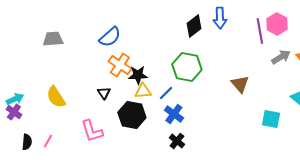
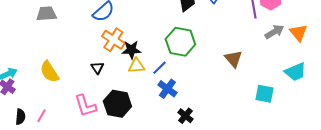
black hexagon: (132, 115) -> (117, 104), moved
black cross: (177, 141) -> (185, 116), moved

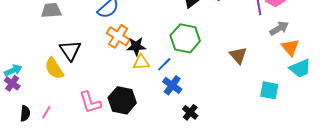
orange triangle: (298, 33) -> (290, 47), moved
black triangle: (97, 68) -> (70, 50), moved, size x1.6

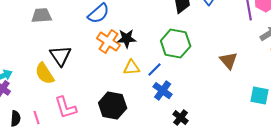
black star: (136, 46) -> (127, 39), moved
pink L-shape: (90, 102) -> (66, 108), moved
pink line: (46, 112) -> (37, 118), turned -48

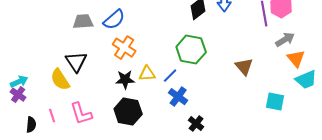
gray trapezoid: (42, 16) -> (83, 22), moved
black star: (127, 39) -> (125, 80), moved
pink line: (37, 118) -> (52, 116), moved

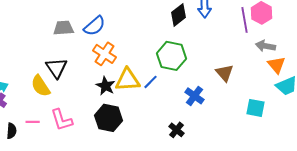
gray arrow: (285, 40) -> (266, 46), turned -138
yellow triangle: (147, 74) -> (128, 80), size x1.5
black star: (125, 80) -> (106, 86), turned 30
blue cross: (178, 97) -> (194, 96), moved
pink line: (52, 116) -> (32, 122), turned -72

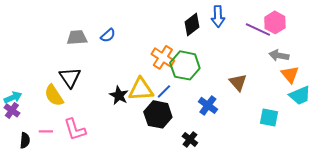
purple line: (244, 20) -> (258, 29), turned -55
blue semicircle: (94, 26) -> (108, 35), size x0.7
orange cross: (104, 54) -> (163, 57), moved
black hexagon: (108, 118) -> (158, 114), moved

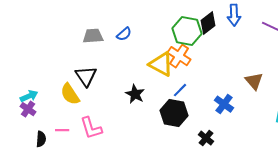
green hexagon: (185, 65) -> (187, 31), moved
yellow triangle: (141, 89) -> (161, 64), moved, turned 32

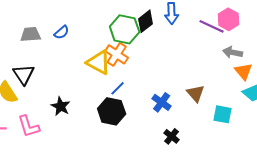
brown triangle: (254, 81) -> (196, 93), moved
black star: (135, 94) -> (61, 106), moved
black cross: (206, 138) -> (172, 136), moved

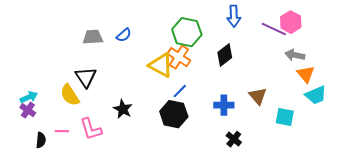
black diamond: (146, 21) -> (225, 55), moved
blue cross: (162, 102) -> (224, 105), turned -36

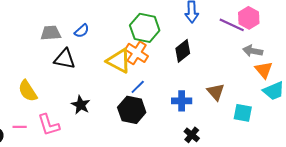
black triangle: (86, 77) -> (65, 59), moved, turned -45

